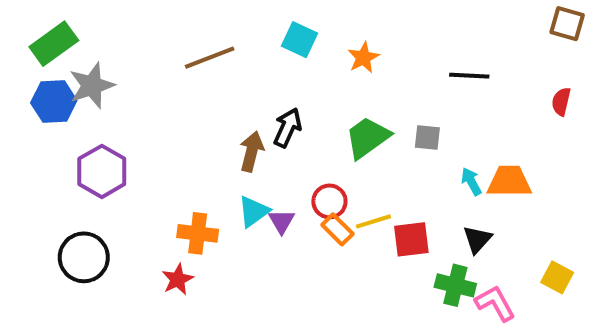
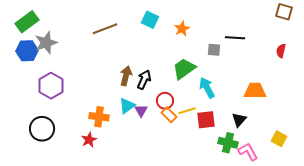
black arrow: (288, 128) -> (144, 80), moved
gray square: (427, 138) -> (214, 50), moved
cyan arrow: (471, 181) -> (207, 88), moved, size x1.5

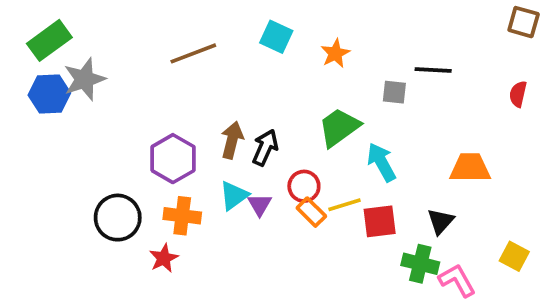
purple hexagon: (51, 86) -> (173, 159), moved
black circle: (42, 129) -> (118, 218), moved

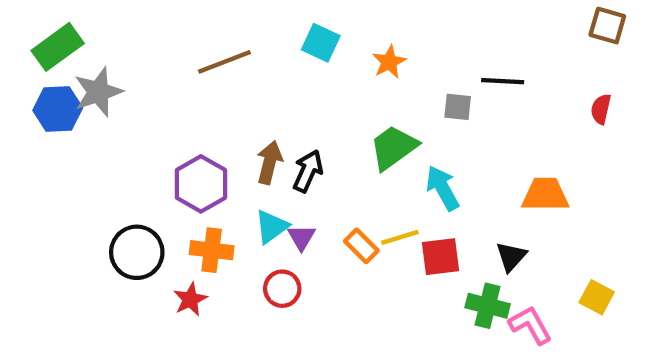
red circle: (304, 186) -> (282, 289), moved

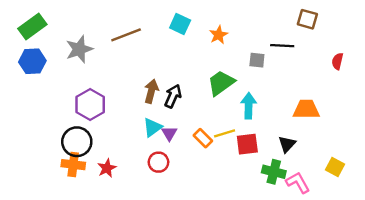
brown square: (607, 26) -> (307, 19), moved
gray star: (98, 92) -> (79, 49), moved
purple hexagon: (201, 184) -> (90, 104), moved
cyan arrow: (443, 188) -> (249, 106), turned 30
orange cross: (212, 250) -> (73, 165), moved

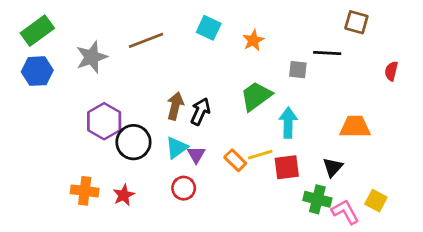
black circle: (77, 142) -> (133, 142), moved
yellow square: (335, 167) -> (376, 201), moved

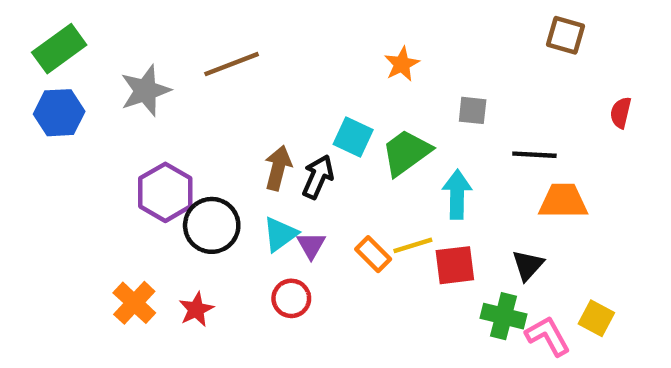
cyan square: (209, 28) -> (353, 137), moved
black line: (327, 53) -> (534, 155), moved
orange cross: (85, 191) -> (134, 303), turned 36

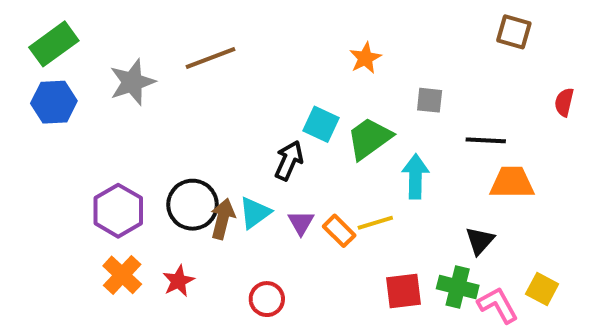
brown arrow: (278, 168) -> (223, 219), moved
purple hexagon: (165, 192) -> (118, 211), moved
purple triangle: (311, 245) -> (301, 223), moved
red square: (455, 265) -> (403, 291), moved
red circle: (291, 298) -> (267, 299), moved

